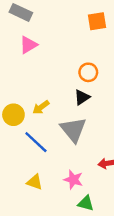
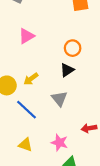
pink triangle: (28, 45) -> (26, 36), moved
gray triangle: (73, 130) -> (59, 99), size x0.7

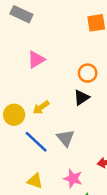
gray triangle: (59, 99) -> (66, 138), moved

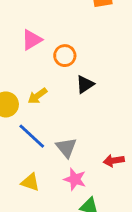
orange circle: (88, 73) -> (65, 56), moved
gray triangle: (66, 138) -> (66, 148), moved

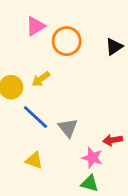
orange circle: (65, 56) -> (67, 41), size x1.4
black triangle: (85, 84) -> (114, 47), moved
pink star: (75, 179) -> (92, 158), moved

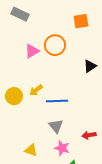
orange circle: (67, 41) -> (55, 45), moved
blue line: (35, 117) -> (57, 101), moved, turned -45
pink star: (92, 158) -> (62, 148), moved

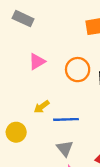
orange circle: (55, 45) -> (78, 70), moved
yellow circle: (14, 96) -> (16, 132), moved

